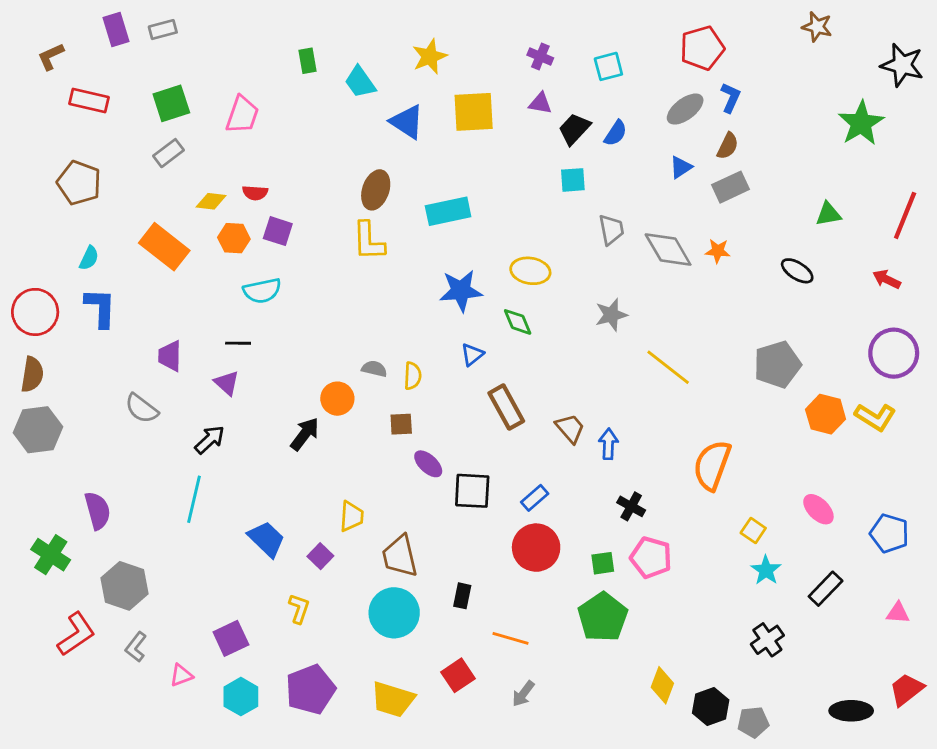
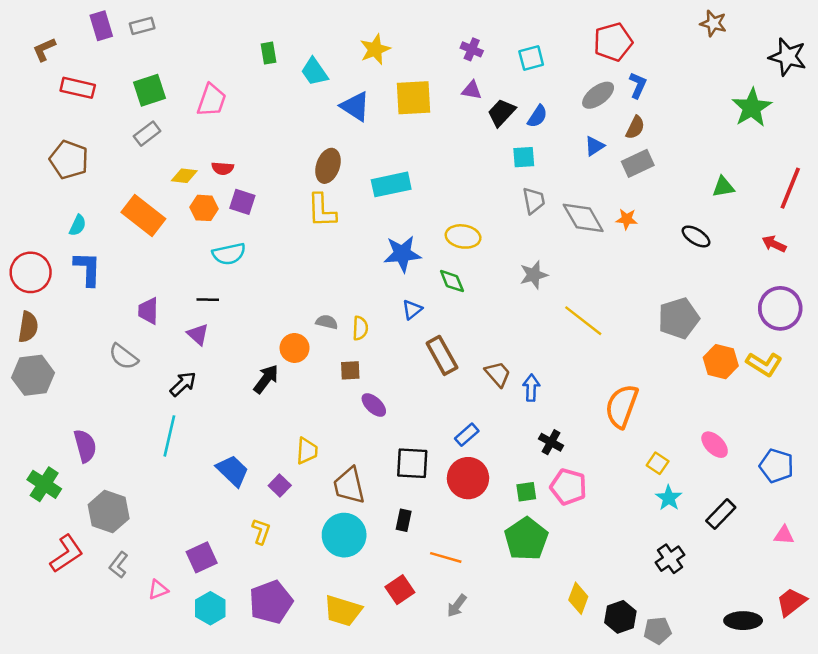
cyan square: (573, 180) -> (524, 157), moved
black square: (472, 491) -> (412, 463), moved

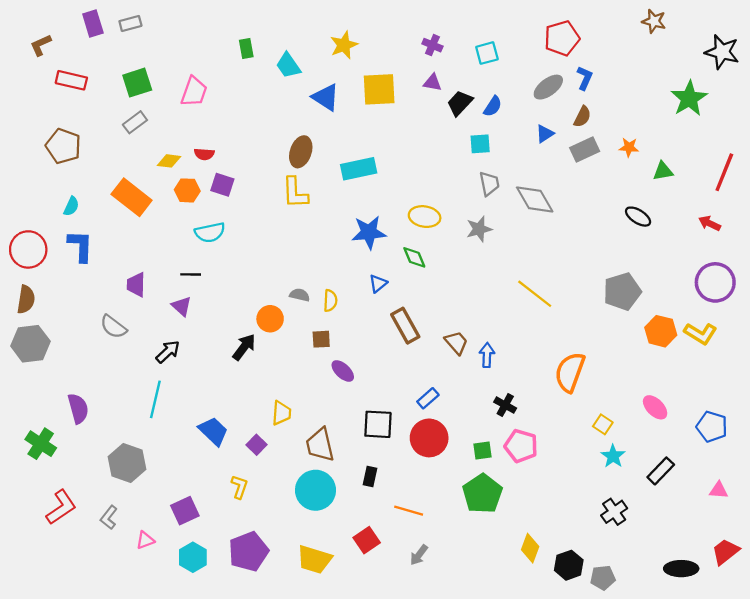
orange star: (627, 219) -> (629, 147), moved
gray star: (534, 275) -> (479, 229), moved
gray hexagon: (109, 512) -> (127, 463), moved

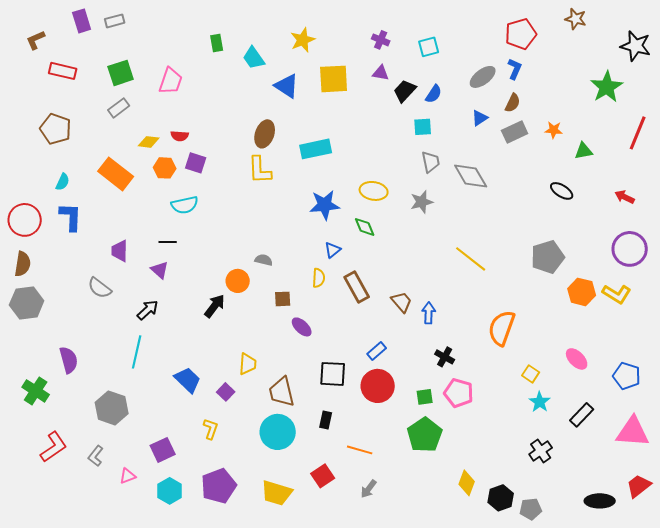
red pentagon: (562, 38) -> (521, 34), moved
red line: (724, 172) -> (638, 133), moved
yellow semicircle: (330, 301) -> (319, 278), moved
pink triangle: (719, 490) -> (633, 432), size x2.0

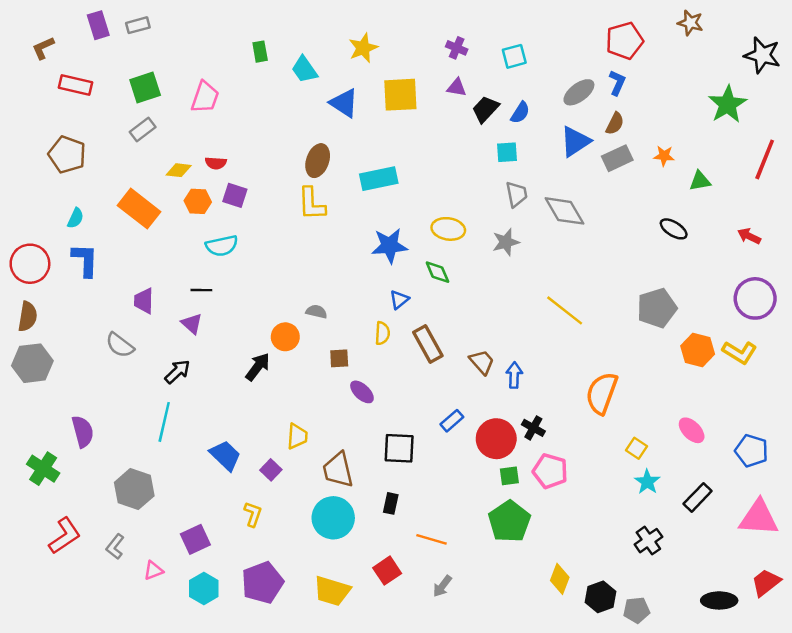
blue triangle: (480, 118) -> (575, 141), size x1.6
red circle: (378, 386) -> (496, 439), moved

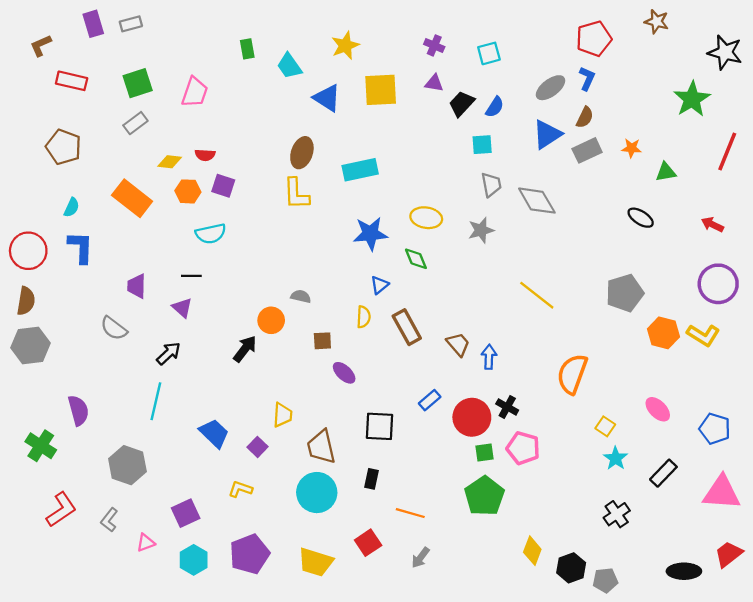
yellow L-shape: (253, 514) -> (240, 489), turned -90

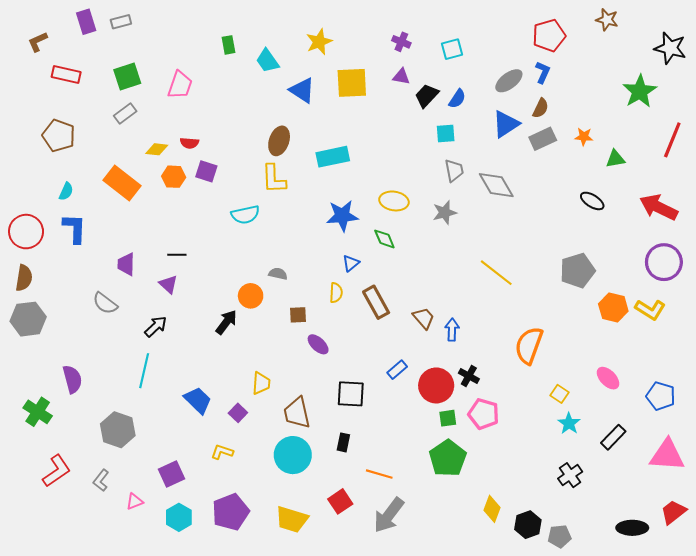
red arrow: (712, 225) -> (659, 207), size x1.8
cyan semicircle: (211, 234) -> (245, 215), moved
gray arrow: (421, 558) -> (389, 515), size x1.8

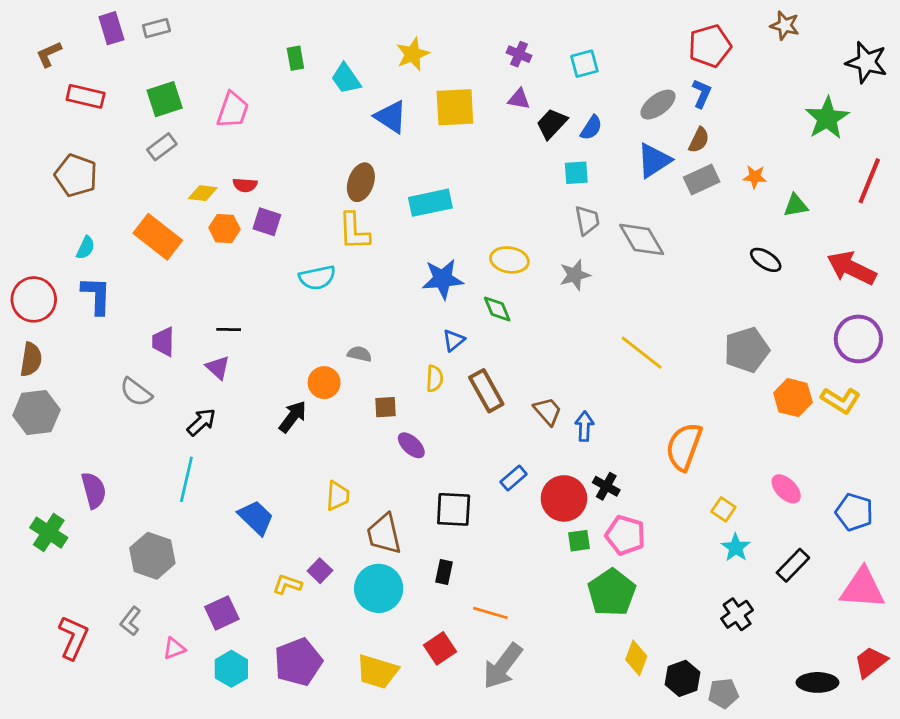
purple square: (238, 413) -> (320, 571), moved
green pentagon: (448, 458) -> (612, 592), moved
red L-shape: (57, 471) -> (73, 637), moved, turned -32

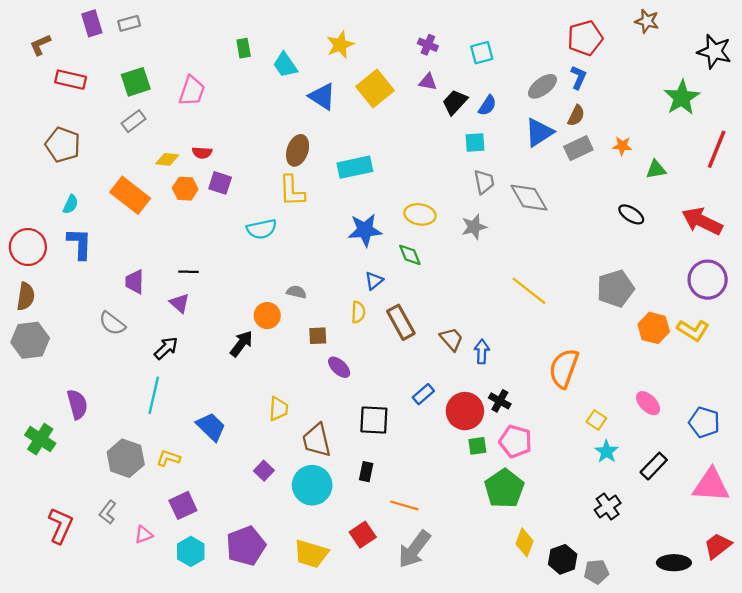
yellow square: (455, 107) -> (375, 89), turned -36
yellow L-shape: (287, 584) -> (168, 458), moved

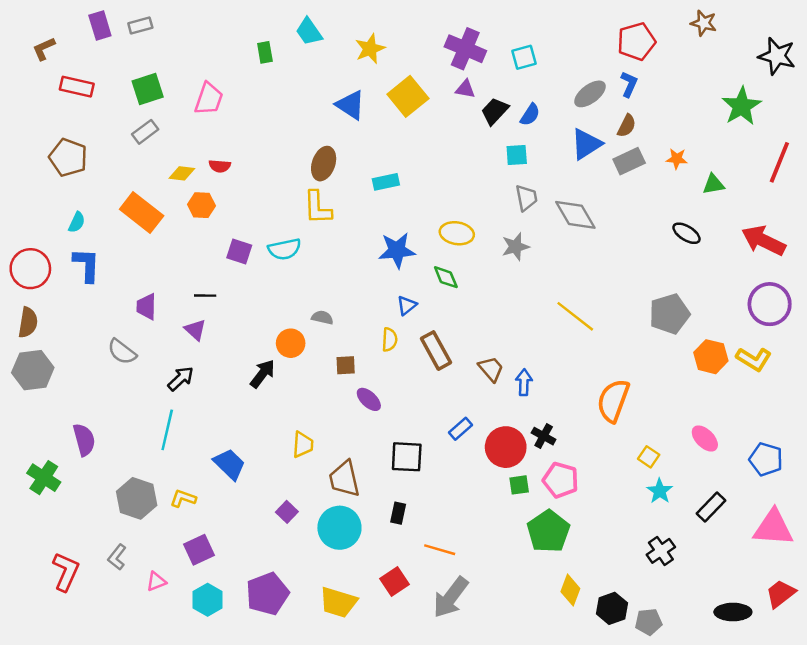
purple cross: (428, 45) -> (465, 49), size x1.8
cyan trapezoid: (285, 65) -> (309, 32), moved
cyan rectangle: (355, 167) -> (386, 182), size x0.7
purple square: (220, 183) -> (239, 252), moved

